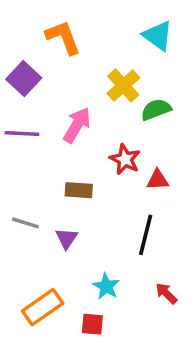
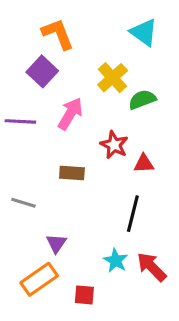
purple square: (24, 79) -> (42, 71), moved
purple triangle: (67, 238) -> (56, 243), moved
cyan star: (106, 286) -> (116, 261), moved
red arrow: (166, 293) -> (152, 267), size x1.5

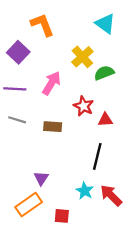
purple square: (42, 71) -> (18, 52), moved
gray line: (23, 203) -> (17, 120), moved

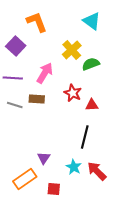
brown rectangle: (53, 127) -> (37, 99), moved
purple triangle: (41, 178) -> (44, 158), moved

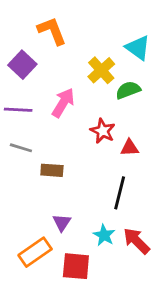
cyan triangle: (92, 21) -> (138, 48), moved
brown rectangle: (37, 99) -> (52, 170), moved
red square: (54, 189) -> (76, 266), size x1.5

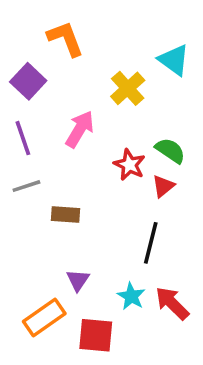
green semicircle: (128, 90) -> (170, 151), moved, turned 55
purple line: (18, 110) -> (23, 138), turned 68
gray line: (21, 148) -> (26, 186), turned -35
red triangle: (129, 148) -> (163, 186), turned -36

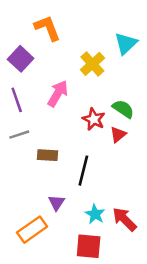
cyan triangle: (174, 60) -> (126, 43), turned 40
black line: (151, 243) -> (83, 171), moved
red square: (96, 335) -> (89, 246), moved

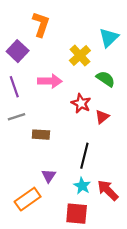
orange L-shape: (47, 28) -> (41, 24), turned 40
pink arrow: (58, 93) -> (50, 81), turned 60
green semicircle: (123, 109) -> (106, 79), moved
black line: (83, 171) -> (84, 156), moved

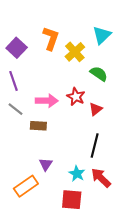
orange L-shape: (41, 24) -> (51, 38), moved
pink arrow: (50, 81) -> (47, 101), moved
gray line: (16, 117) -> (16, 109), turned 56
black line: (84, 156) -> (95, 145), moved

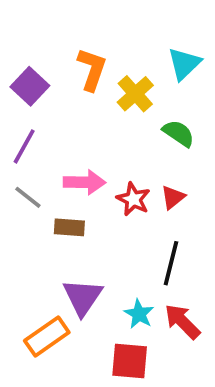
purple line: (13, 81) -> (24, 146), turned 48
red star: (76, 97) -> (133, 199), moved
purple triangle: (46, 164) -> (83, 297), size x1.6

